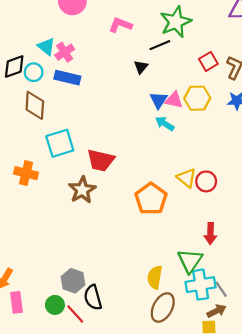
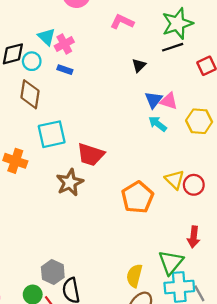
black line: (160, 45) -> (173, 47), moved
blue rectangle: (67, 78) -> (65, 70), size x0.6
yellow hexagon: (197, 98) -> (199, 121), moved

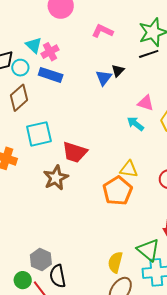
blue rectangle: (65, 70) -> (51, 75), size x1.6
brown diamond: (30, 94) -> (19, 98), turned 40
blue triangle: (154, 100) -> (104, 78), moved
yellow triangle: (175, 180) -> (129, 169), moved, turned -36
green triangle: (171, 262) -> (148, 250), turned -30

